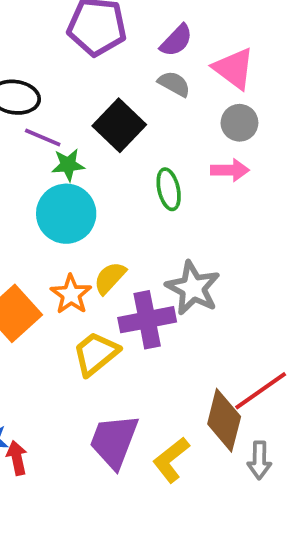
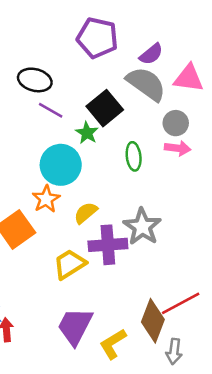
pink triangle: (234, 68) -> (189, 78), turned -36
gray semicircle: (174, 84) -> (146, 84), size x1.8
gray circle: (239, 123) -> (176, 123), moved
green star: (68, 165) -> (87, 133), moved, turned 30
orange star: (71, 294) -> (46, 199), moved

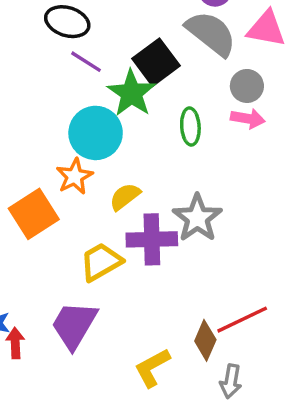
green star: (87, 133) -> (131, 93), size x1.6
brown diamond: (153, 321) -> (205, 340), size x0.7
purple trapezoid: (75, 326) -> (74, 325), moved

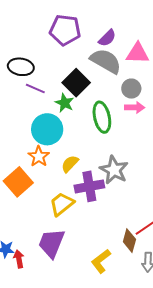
green star: (131, 93) -> (65, 103), size x0.7
green ellipse: (190, 126) -> (102, 117), size x1.4

